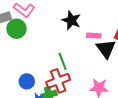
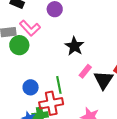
pink rectangle: (94, 36) -> (85, 71), moved, turned -64
blue circle: (27, 81) -> (31, 87), moved

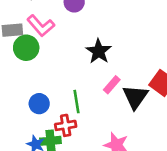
red cross: (51, 103) -> (66, 125), size x0.7

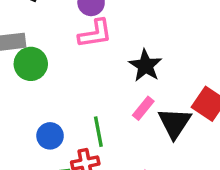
pink L-shape: (41, 26) -> (95, 34), moved, turned -56
black star: (99, 51) -> (145, 66), moved

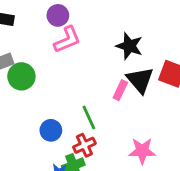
black star: (145, 66) -> (129, 46), moved
black triangle: (175, 123) -> (140, 80), moved

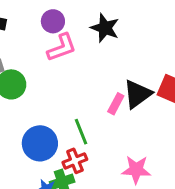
black star: (129, 46) -> (105, 28), moved
black triangle: (140, 80) -> (137, 94), turned 32
blue circle: (51, 130) -> (40, 143), size x1.5

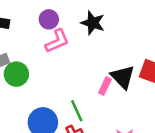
black triangle: (137, 94) -> (123, 77), turned -36

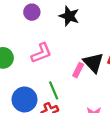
pink L-shape: (57, 41) -> (41, 53), moved

